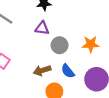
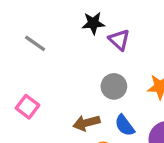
purple triangle: (42, 28) -> (119, 40), moved, turned 32

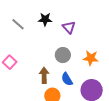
black star: (93, 23) -> (45, 19), moved
brown arrow: (86, 123) -> (44, 75), turned 98

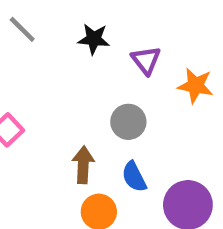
gray line: (18, 24) -> (22, 29), moved
orange star: (91, 58) -> (195, 86), moved

